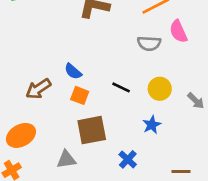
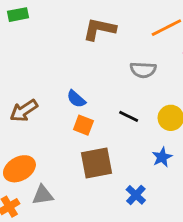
gray semicircle: (149, 43) -> (143, 70), moved
brown arrow: (38, 89) -> (24, 111), moved
gray triangle: (66, 159) -> (43, 195), moved

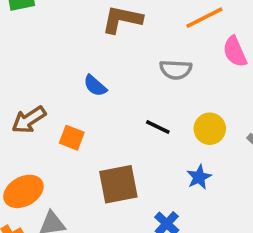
blue semicircle: (76, 99) -> (95, 86), moved
orange square: (83, 125) -> (72, 138), moved

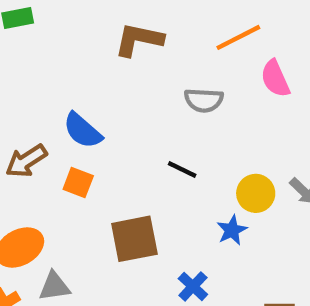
blue semicircle: (95, 86) -> (83, 131), moved, size x1.4
yellow circle: (210, 129) -> (256, 193), moved

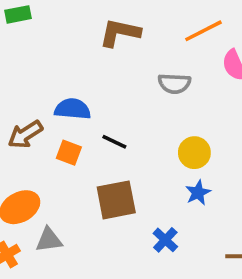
blue semicircle: (83, 131) -> (73, 109), turned 144
black line: (182, 170) -> (114, 142), moved
yellow circle: (256, 193) -> (194, 153), moved

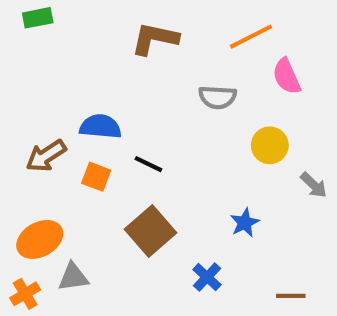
yellow circle: (194, 153) -> (270, 145), moved
brown square: (116, 200) -> (151, 231), turned -30

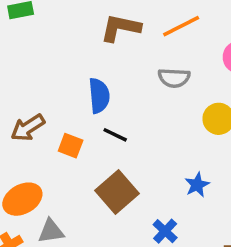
orange line: (251, 37) -> (181, 26), moved
blue semicircle: (100, 127) -> (99, 96), moved, turned 80

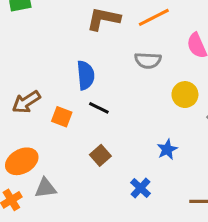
brown square: (117, 192) -> (100, 155), size x0.6

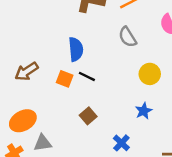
gray semicircle: (148, 60) -> (128, 37), turned 55
yellow circle: (185, 95) -> (150, 74), moved
orange square: (62, 117) -> (65, 79), moved

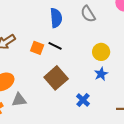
blue semicircle: (76, 49) -> (56, 18), moved
yellow circle: (150, 74) -> (101, 52), moved
brown square: (88, 116) -> (56, 78), size x1.6

